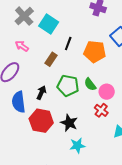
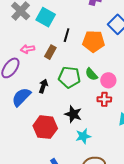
pink arrow: (22, 46) -> (27, 49), moved, turned -40
blue semicircle: (19, 102) -> (21, 97), turned 55
red cross: (101, 110) -> (104, 99), turned -32
red hexagon: (41, 121) -> (45, 127), moved

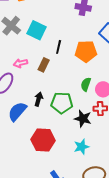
green semicircle: (91, 74) -> (86, 84), turned 64
green pentagon: (69, 77) -> (62, 103), moved
black star: (73, 114) -> (83, 119), moved

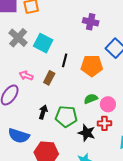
pink arrow: (20, 63) -> (26, 76), turned 32
green semicircle: (86, 84) -> (91, 99), turned 48
blue semicircle: (17, 111) -> (19, 136), moved, turned -115

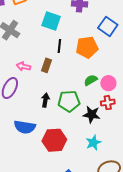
cyan square: (43, 43) -> (51, 21), moved

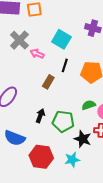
pink arrow: (23, 66) -> (37, 54), moved
cyan star: (93, 143) -> (72, 160), moved

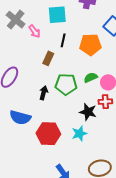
cyan square: (61, 39) -> (57, 15), turned -30
pink arrow: (37, 54) -> (34, 31), turned -144
green pentagon: (63, 121) -> (66, 84), moved

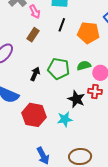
brown rectangle: (48, 58) -> (33, 35), moved

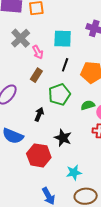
green pentagon: (59, 69) -> (59, 95), moved, turned -30
black star: (76, 99) -> (63, 138), moved
cyan star: (65, 119) -> (74, 172), moved

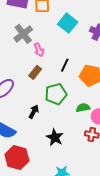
cyan square: (63, 39) -> (68, 23), moved, turned 30
red hexagon: (39, 155) -> (17, 158), moved

